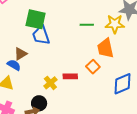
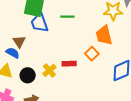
green line: (87, 25) -> (67, 17), moved
brown triangle: (21, 54) -> (19, 42), turned -32
black circle: (39, 103) -> (28, 75), moved

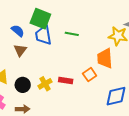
blue semicircle: (13, 53) -> (18, 31), moved

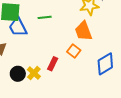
red rectangle: (66, 80) -> (53, 64), turned -56
black circle: (23, 85) -> (18, 74), moved

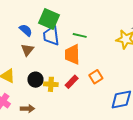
orange trapezoid: (84, 31) -> (72, 54), moved
yellow cross: (34, 73) -> (51, 84), turned 32

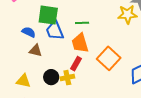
brown triangle: (27, 50) -> (36, 51), turned -40
orange square: (96, 77) -> (109, 58), size x1.6
red rectangle: (72, 82) -> (76, 64), moved

